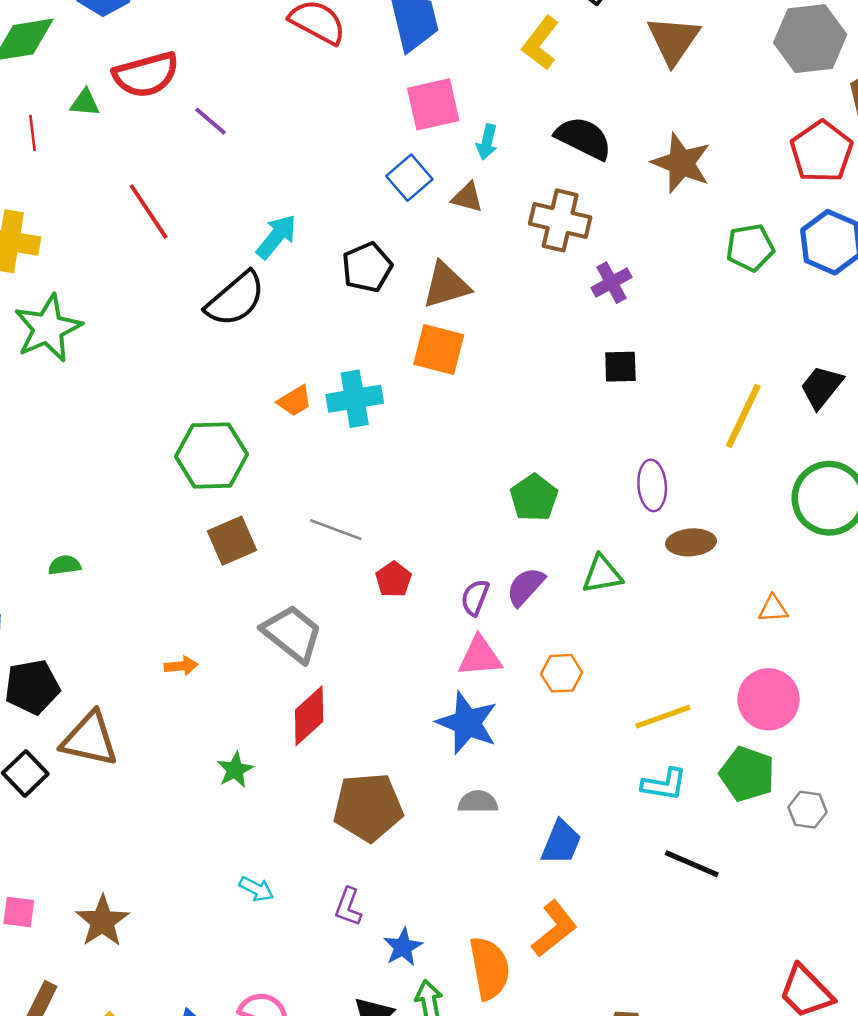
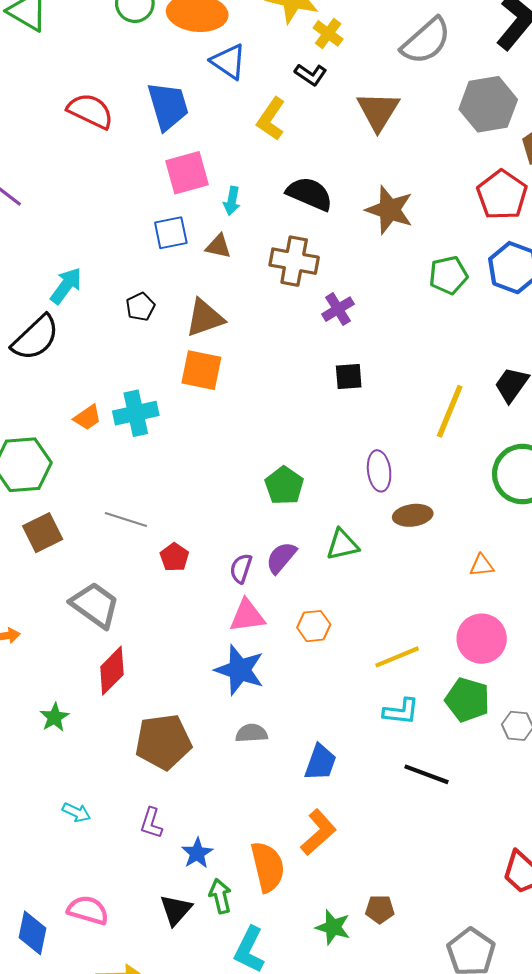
blue square: (409, 178) -> (171, 233), turned 32
black pentagon: (367, 267) -> (140, 307), size x0.7

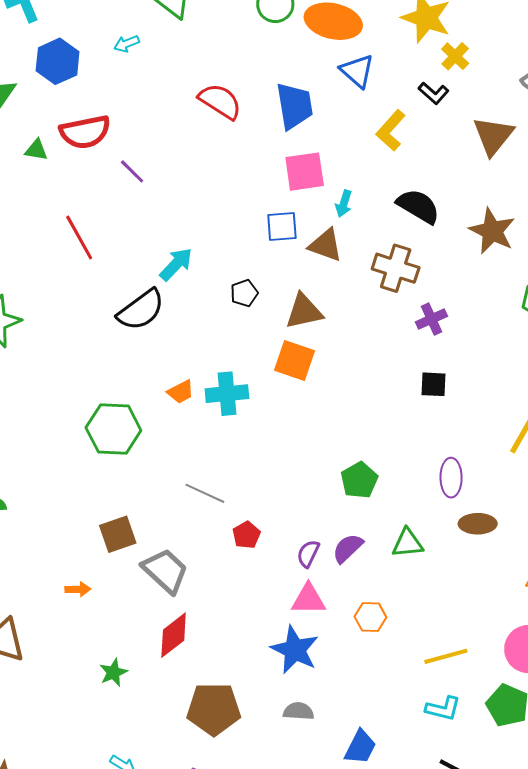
brown triangle: (218, 246) -> (325, 245), size x1.4
brown square: (43, 533) -> (118, 534), moved

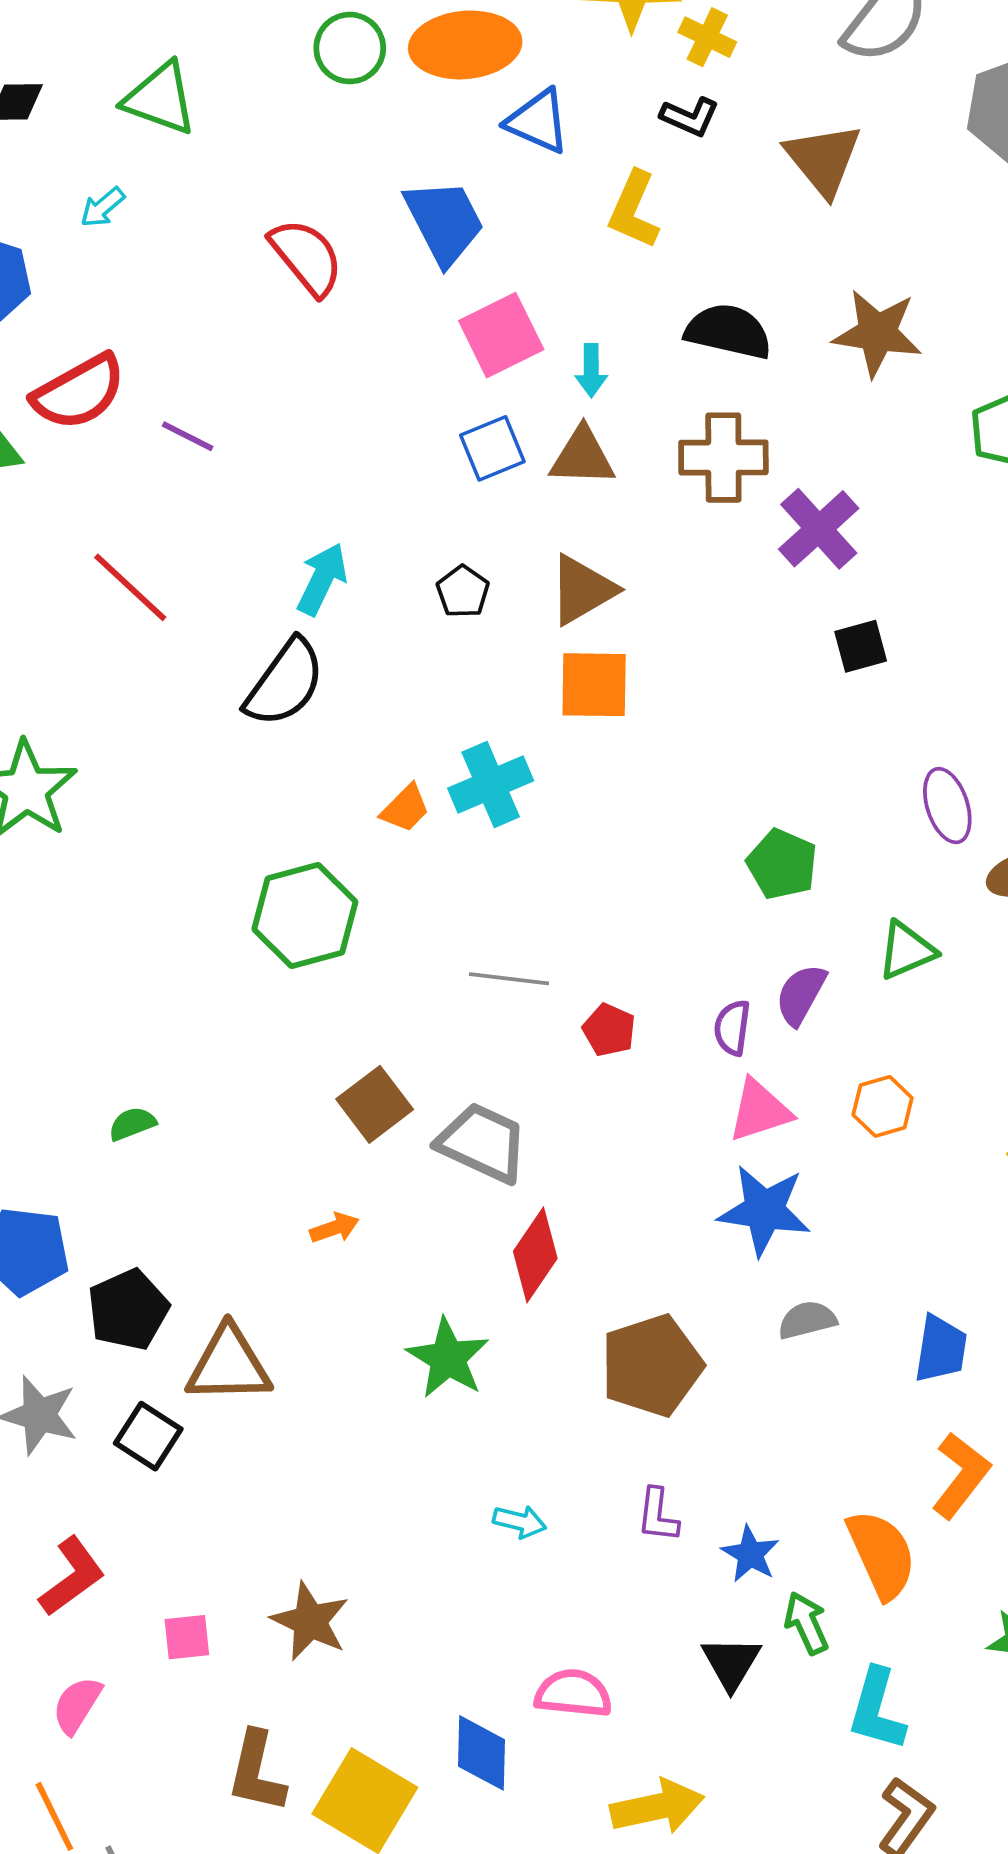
red semicircle: (220, 101) -> (307, 257), turned 36
purple cross: (431, 319) -> (819, 529), size x1.4
green star: (113, 672) -> (448, 1358), size x1.5

